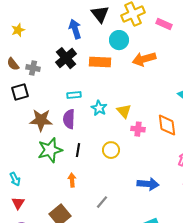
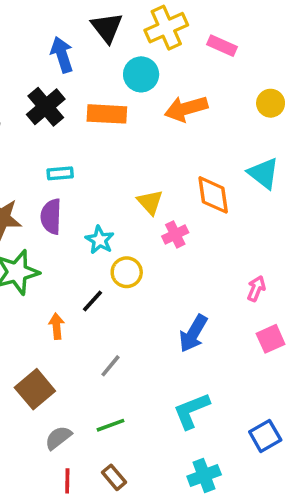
cyan star: (99, 108) -> (100, 240), moved
orange diamond: (167, 125) -> (213, 195), moved
pink cross: (138, 129) -> (175, 234), turned -32
black line: (78, 150) -> (92, 301), moved, turned 32
blue arrow: (148, 184) -> (193, 333), turned 115

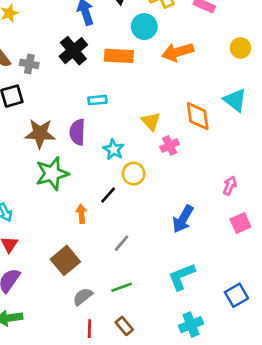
cyan rectangle: (60, 173) -> (97, 100), moved

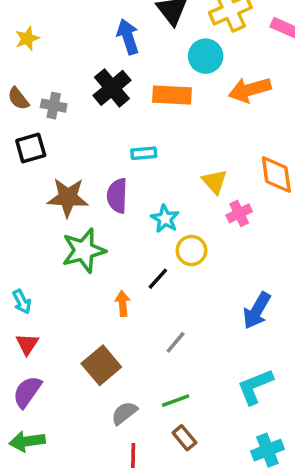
brown rectangle: (124, 326) -> (184, 438), moved

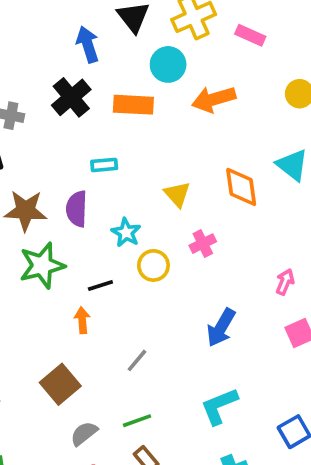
pink cross: (239, 213) -> (203, 244), moved
black line: (158, 279) -> (100, 286), moved, turned 30

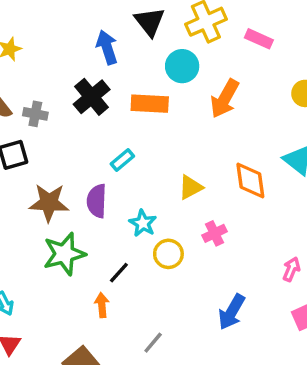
orange arrow: (214, 99) -> (225, 99), turned -45
cyan rectangle: (104, 165) -> (122, 160), turned -35
yellow triangle: (177, 194) -> (191, 187), turned 44
black line: (100, 286) -> (119, 273), turned -30

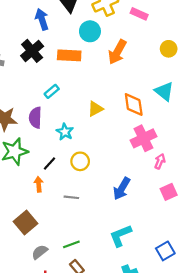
pink cross: (215, 233) -> (143, 138), moved, size x1.6
yellow circle: (168, 254) -> (80, 161), moved
gray line: (153, 343) -> (71, 197), moved, turned 56

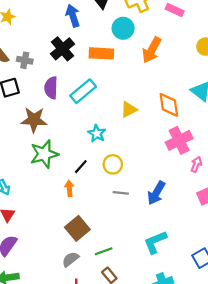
cyan rectangle: (52, 91) -> (83, 91), size x1.6
purple semicircle: (35, 118) -> (51, 88), moved
gray line: (71, 197) -> (121, 193), moved
brown square: (25, 222) -> (77, 228), moved

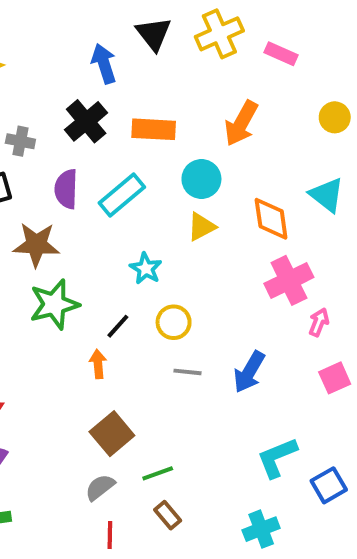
cyan circle: (123, 28) -> (201, 179), moved
cyan L-shape: (155, 242) -> (277, 457), moved

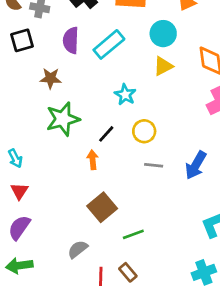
brown star: (36, 245) -> (51, 78), size x0.7
gray semicircle: (100, 487) -> (78, 249), moved
brown rectangle: (168, 515) -> (128, 272), moved

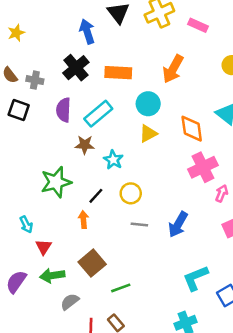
black square: (22, 40) -> (19, 110), turned 35
brown star: (51, 78) -> (85, 145), moved
cyan arrow: (15, 158) -> (26, 224), moved
red triangle: (19, 191) -> (44, 247), moved
green arrow: (19, 266) -> (52, 276), moved

